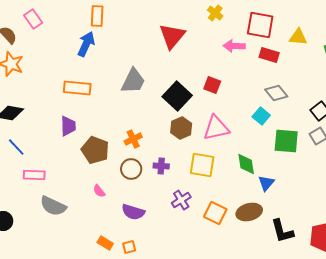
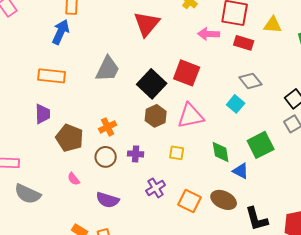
red square: (212, 85) -> (187, 73), size x1.5
green square: (286, 141) -> (261, 145), moved, turned -32
yellow square: (202, 165) -> (177, 153), size x0.6
blue triangle: (266, 183) -> (241, 171), turned -42
brown ellipse: (249, 212) -> (224, 200), turned 40

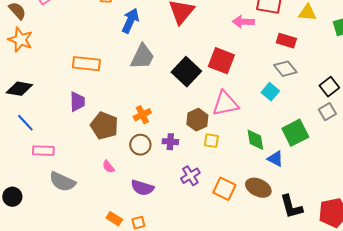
blue arrow: (61, 32) -> (130, 21), moved
red rectangle: (244, 43) -> (286, 41), moved
brown hexagon: (156, 116) -> (197, 120), moved

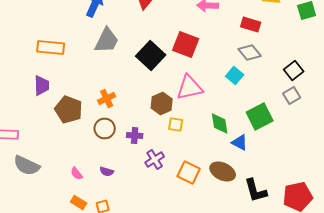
purple cross: (170, 142) -> (135, 136), moved
pink semicircle: (108, 167) -> (77, 174), moved
purple semicircle: (142, 188) -> (107, 172), size x0.6

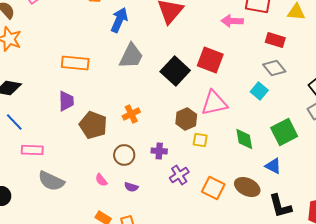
brown circle: (105, 128) -> (124, 155), moved
blue triangle: (240, 142) -> (273, 166), moved
pink semicircle: (77, 174) -> (101, 180), moved

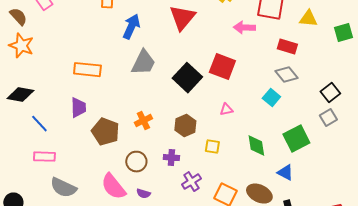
pink triangle: (214, 103) -> (226, 110), size x0.5
brown hexagon: (186, 119) -> (185, 126), moved
blue line: (14, 122) -> (39, 124), moved
pink semicircle: (101, 180) -> (113, 187), size x2.0

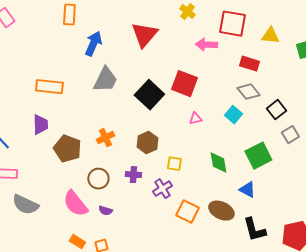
black square: (330, 93) -> (276, 110), moved
pink triangle: (226, 110) -> (195, 119), moved
purple cross: (191, 182) -> (162, 189), moved

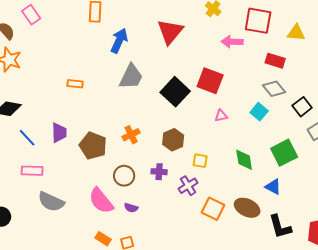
orange rectangle: (49, 87) -> (75, 84), size x0.6
purple trapezoid: (40, 125) -> (59, 133), moved

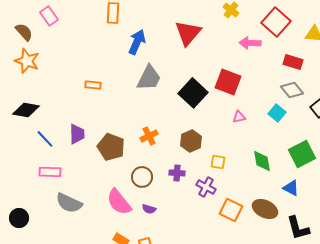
red square: (258, 21) -> (276, 22), turned 32
purple cross: (188, 186) -> (206, 187), turned -30

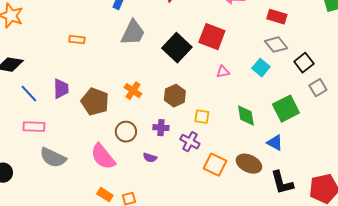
orange cross: (149, 136) -> (133, 91), turned -30
purple semicircle: (149, 209) -> (150, 158), moved

